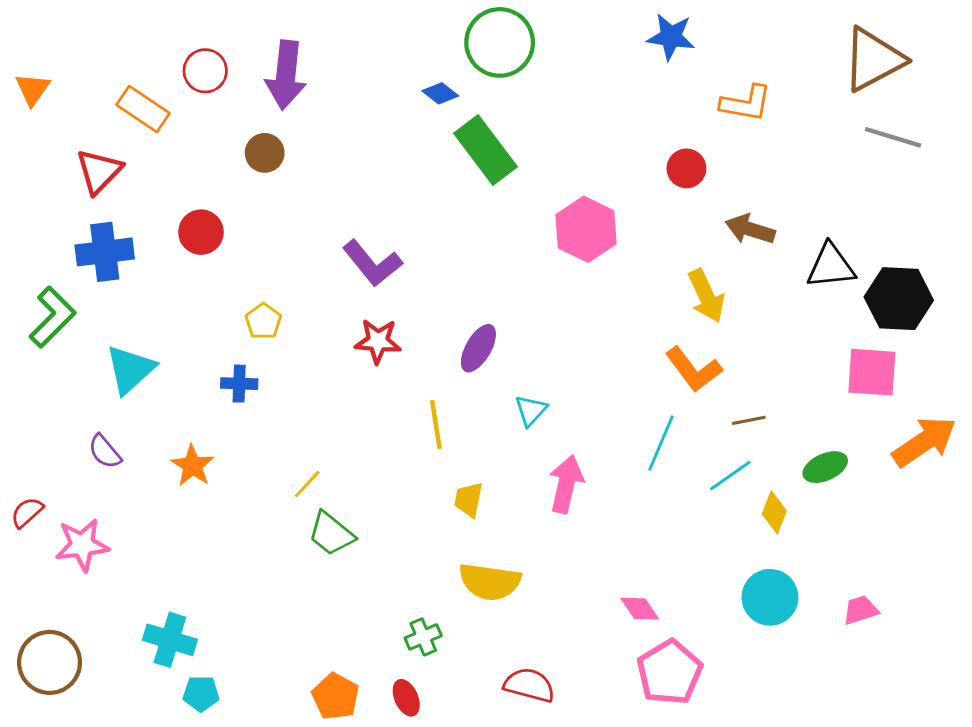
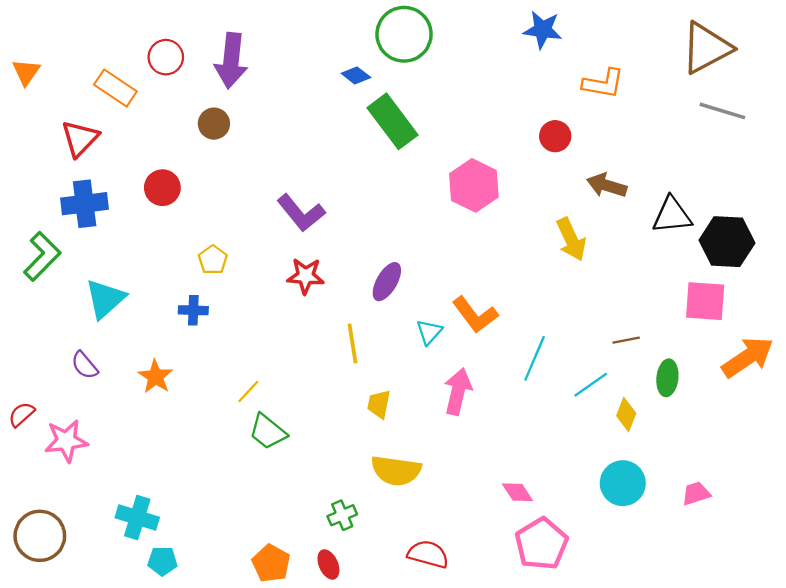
orange L-shape: (694, 369) -> (475, 315), moved
brown line: (749, 420) -> (626, 340), moved
green ellipse: (825, 467) -> (667, 378), turned -60

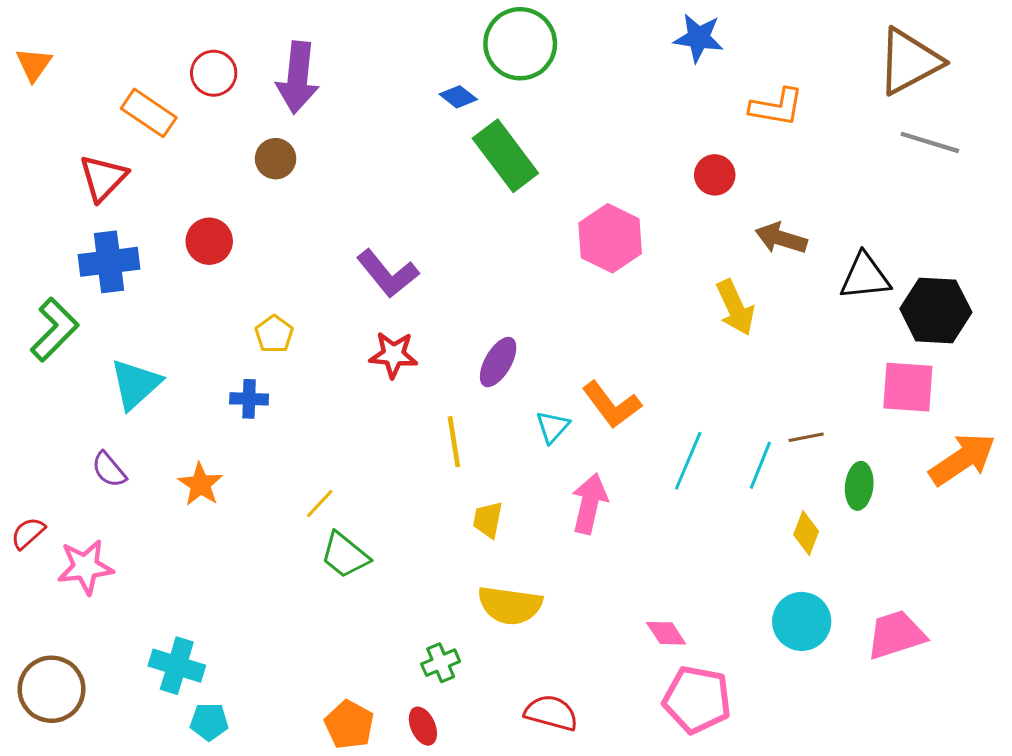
orange triangle: (26, 72) -> (34, 64), moved
cyan line: (591, 385) -> (760, 465), moved, turned -33
pink trapezoid: (696, 493) -> (896, 635), size x1.6
pink pentagon: (541, 544) -> (697, 700), turned -30

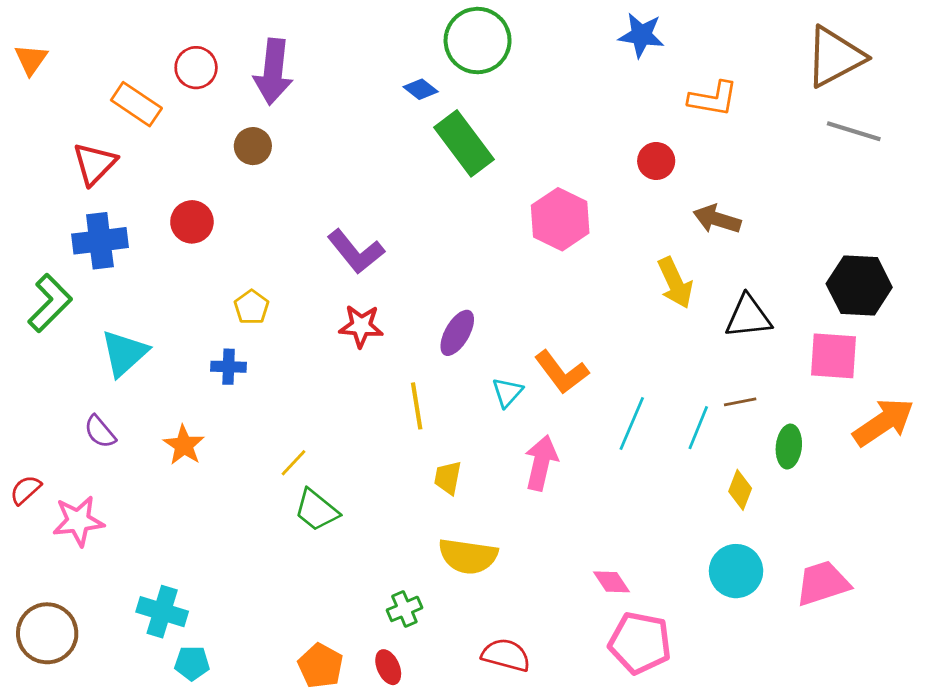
black triangle: (865, 277) -> (748, 317), moved

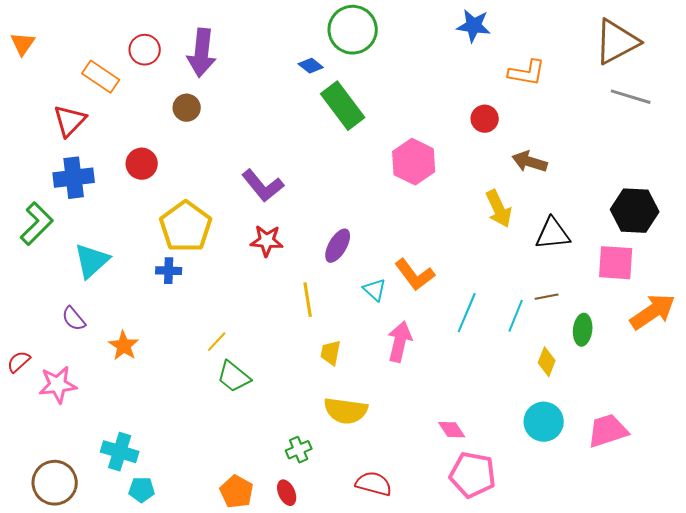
yellow pentagon: (252, 307) -> (186, 227), size x2.0
cyan triangle: (507, 392) -> (375, 290), turned -30
orange star: (184, 445) -> (124, 346), moved
brown circle: (47, 633) -> (55, 483), moved

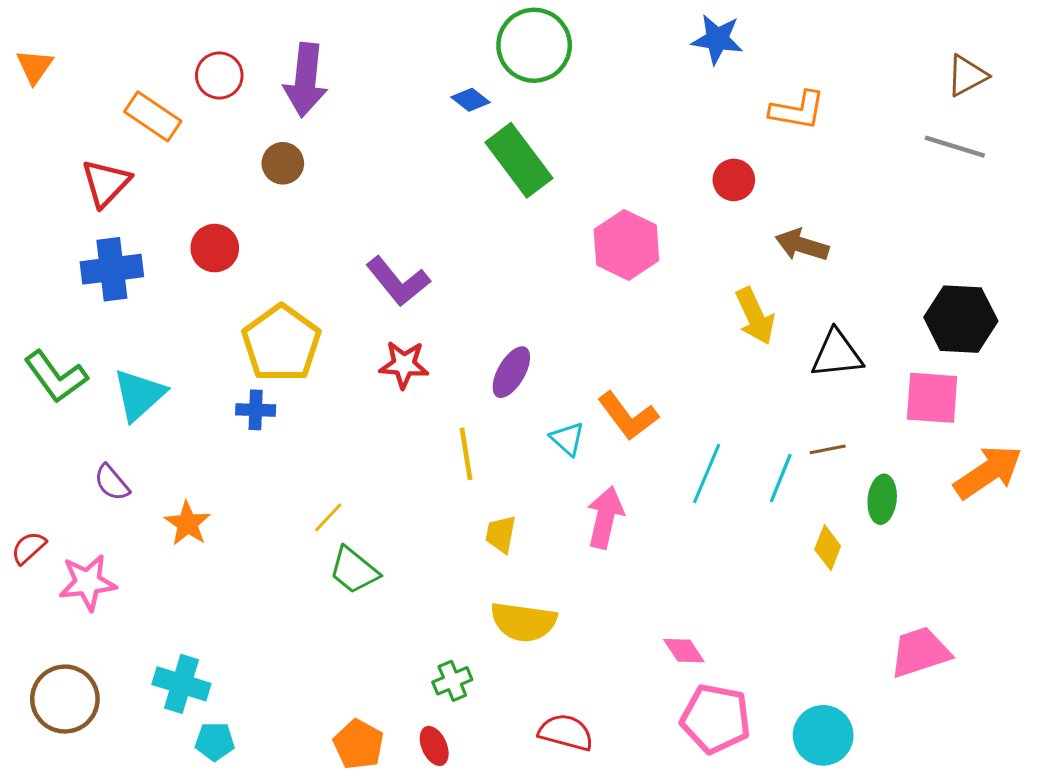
brown triangle: (617, 42) -> (967, 75), moved, size x0.6
green L-shape: (37, 224) -> (56, 377), moved, turned 99
cyan circle: (544, 422) -> (823, 735), moved
brown circle: (55, 483) -> (65, 699), moved

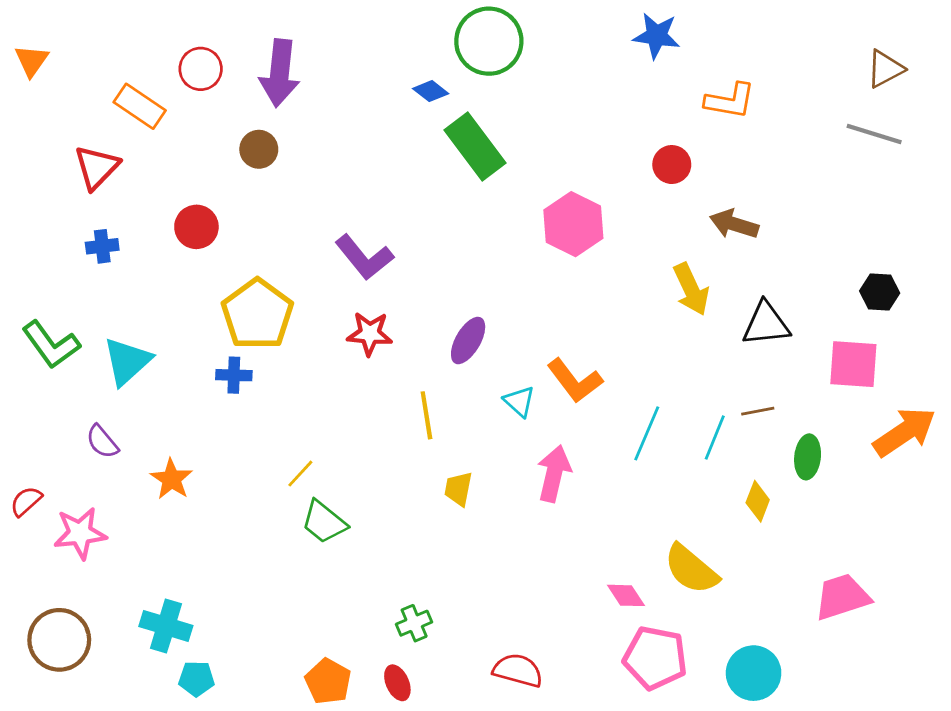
blue cross: (112, 269) -> (102, 246), size x0.6
black hexagon: (961, 319) -> (880, 292), size x0.6
yellow semicircle: (523, 622) -> (691, 569), moved, turned 32

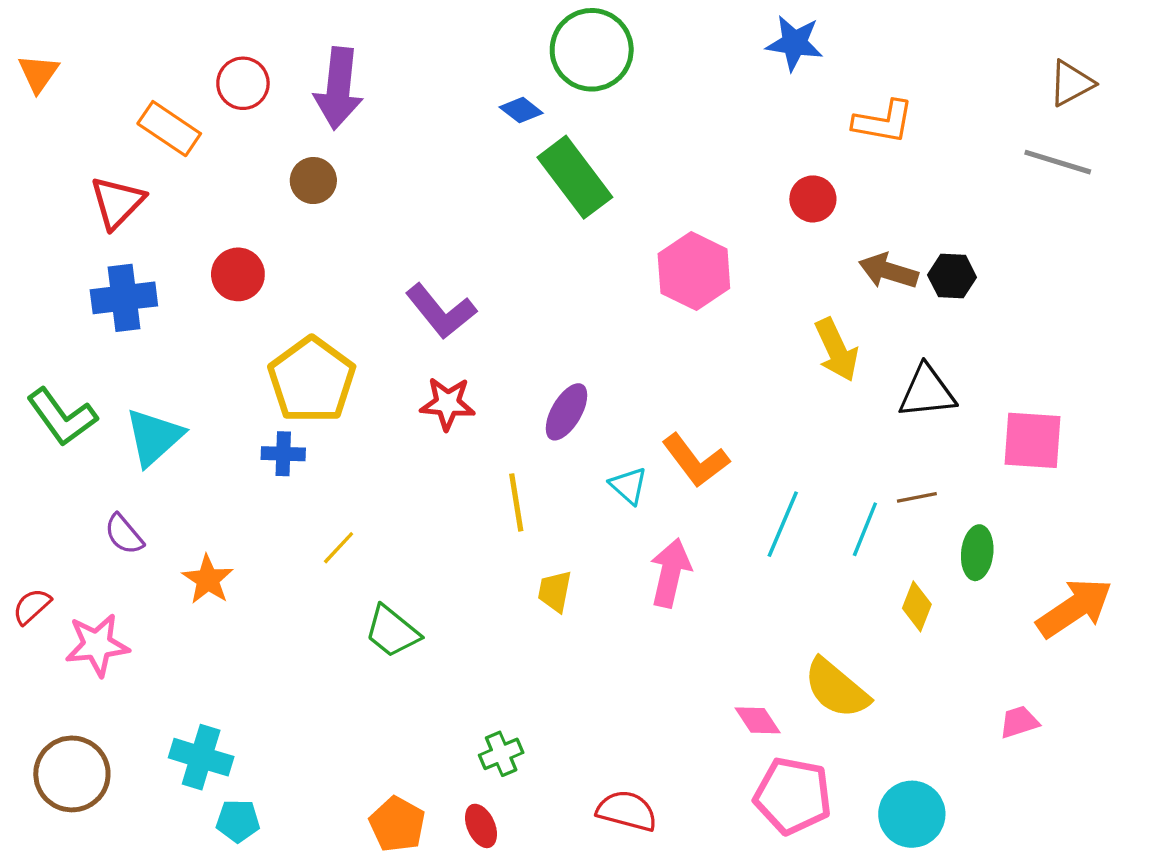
blue cross: (102, 246) -> (124, 298), size x1.6
black hexagon: (880, 292) -> (952, 276), moved
orange arrow: (905, 432) -> (1074, 608), moved
yellow line: (300, 474) -> (339, 548), moved
pink trapezoid: (842, 597) -> (1019, 722), size x0.6

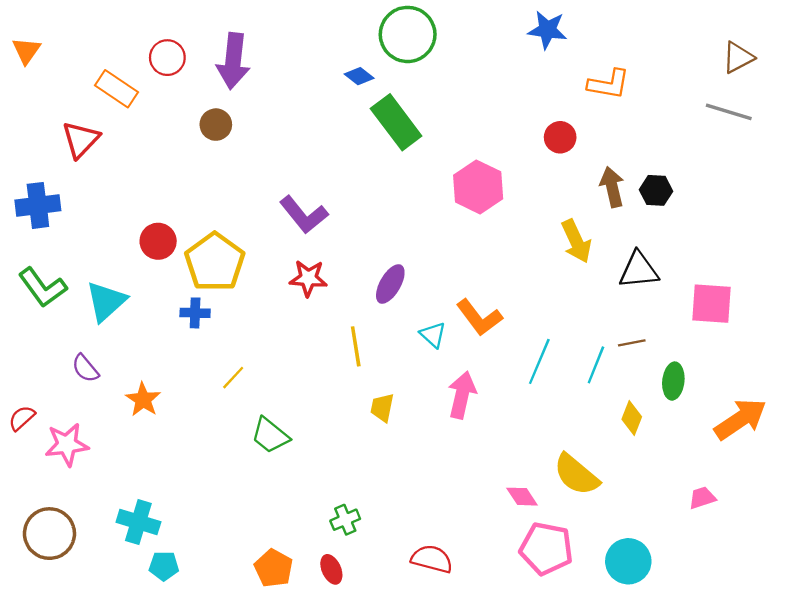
brown arrow: (888, 271) -> (612, 187), turned 60
red circle: (238, 274) -> (158, 241), moved
blue cross: (124, 298) -> (38, 205), moved

